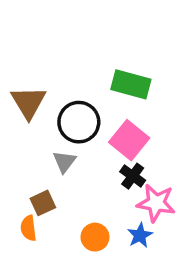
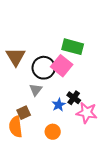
pink square: (129, 140) -> (62, 66), moved
orange semicircle: (29, 228) -> (16, 127), size x1.5
blue star: (140, 235) -> (59, 105), moved

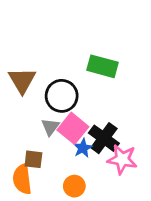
pink square: (62, 66) -> (73, 128), moved
black cross: (74, 98) -> (104, 138), size x1.5
brown square: (24, 113) -> (33, 159), turned 32

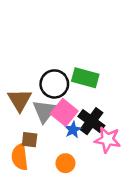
green rectangle: (103, 66) -> (85, 78), moved
brown triangle: (22, 80) -> (20, 100), moved
gray triangle: (50, 127) -> (44, 111), size x1.5

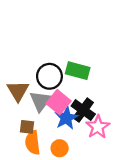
blue star: (73, 130) -> (66, 118), size x1.5
pink star: (108, 140) -> (98, 127), turned 30
orange semicircle: (20, 157) -> (33, 143), moved

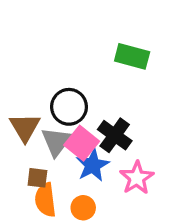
green rectangle: (78, 71) -> (132, 56), moved
black cross: (83, 110) -> (115, 135), moved

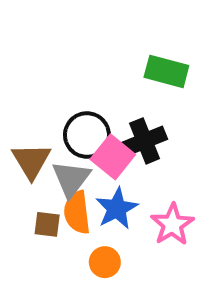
black cross: (115, 135) -> (145, 141), moved, turned 32
pink square: (82, 143) -> (113, 157), moved
orange semicircle: (45, 200) -> (77, 212), moved

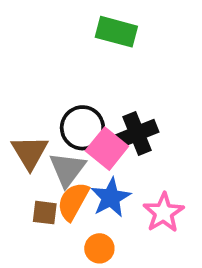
green rectangle: (166, 71) -> (116, 32), moved
orange semicircle: (77, 212) -> (73, 201), turned 36

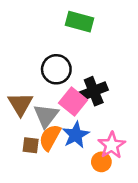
black circle: (82, 128) -> (56, 69), moved
orange circle: (99, 248) -> (101, 162), moved

